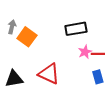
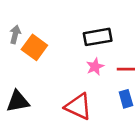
pink star: (85, 52) -> (95, 67), moved
red triangle: (49, 74) -> (78, 107), moved

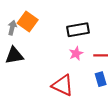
orange square: (34, 47) -> (28, 22), moved
black triangle: (18, 101) -> (14, 55), moved

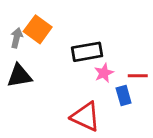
black rectangle: (78, 30) -> (87, 52), moved
blue rectangle: (101, 79) -> (124, 95), moved

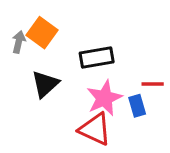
pink star: (104, 73) -> (104, 98), moved, size x1.6
black triangle: (19, 76) -> (45, 84), moved, turned -32

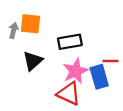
orange square: (42, 33) -> (30, 24), turned -30
blue rectangle: (137, 106) -> (99, 77), size x1.5

